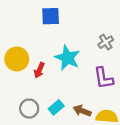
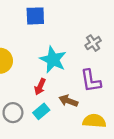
red arrow: (39, 70) -> (40, 87), moved
brown arrow: (82, 111) -> (68, 101), moved

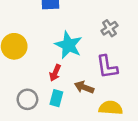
cyan rectangle: (41, 111) -> (56, 98), turned -35

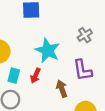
brown arrow: (84, 87) -> (62, 89), turned 49
cyan rectangle: (56, 98) -> (14, 76), moved

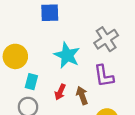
gray cross: (85, 35) -> (106, 39), size x1.5
red arrow: (36, 76) -> (60, 92), moved

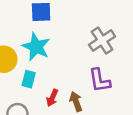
cyan star: (67, 55) -> (36, 47), moved
cyan rectangle: (31, 82) -> (29, 79), moved

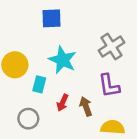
cyan star: (36, 47) -> (63, 60), moved

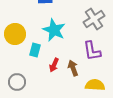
gray circle: (28, 119) -> (17, 82), moved

